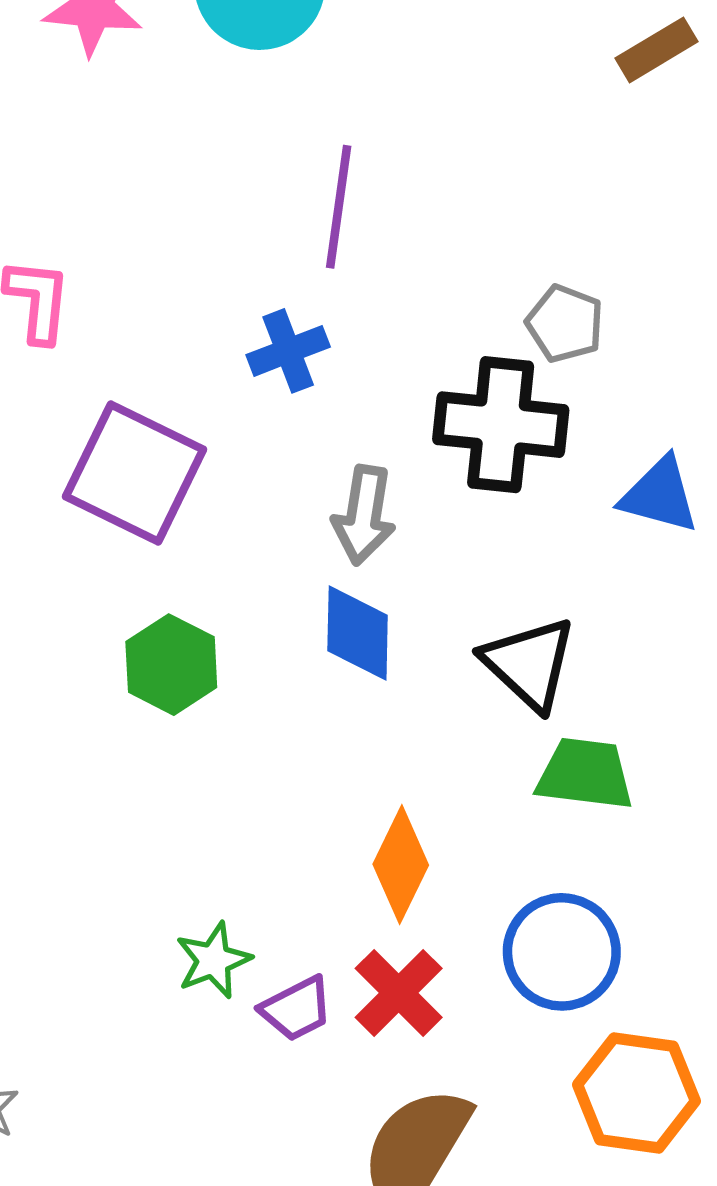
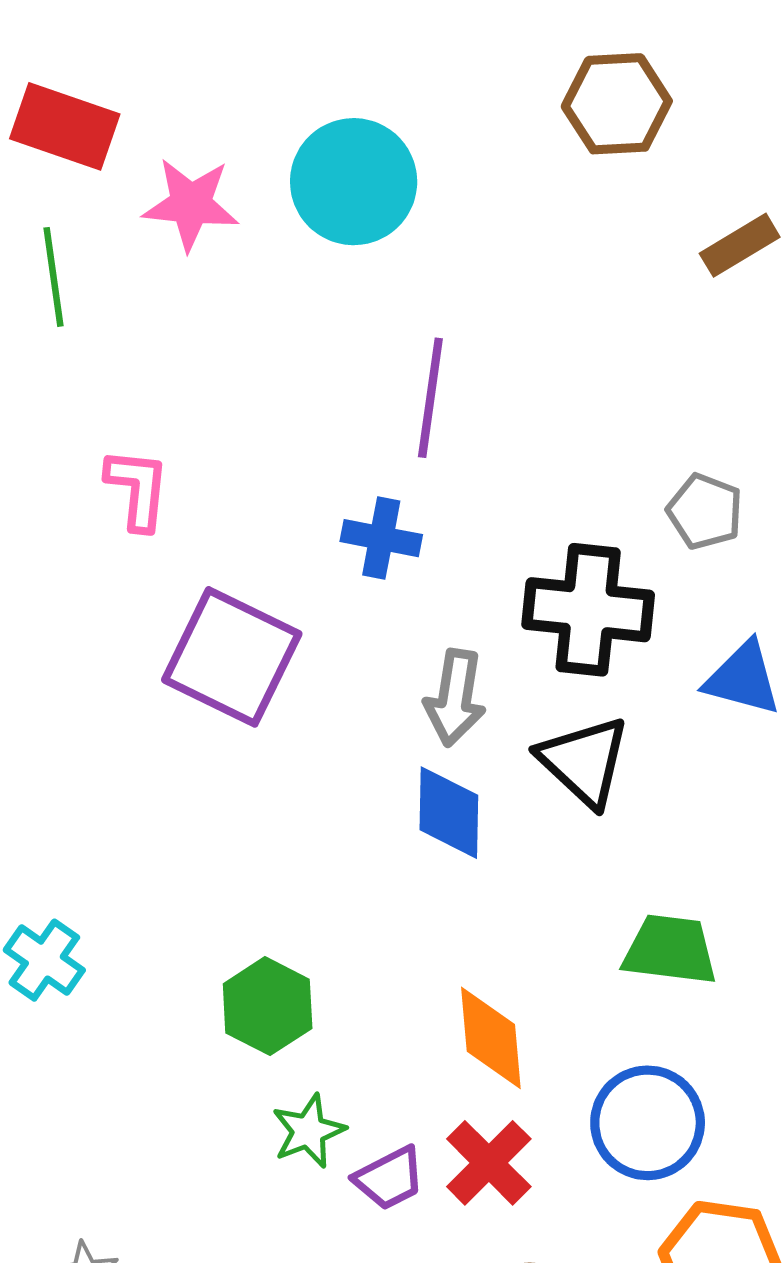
gray pentagon: (565, 324) -> (705, 511), moved
blue cross: (288, 351) -> (381, 538), turned 32
black triangle: (529, 663) -> (584, 761), moved
green hexagon: (171, 665) -> (268, 1006), moved
orange diamond: (401, 865) -> (491, 1038), turned -31

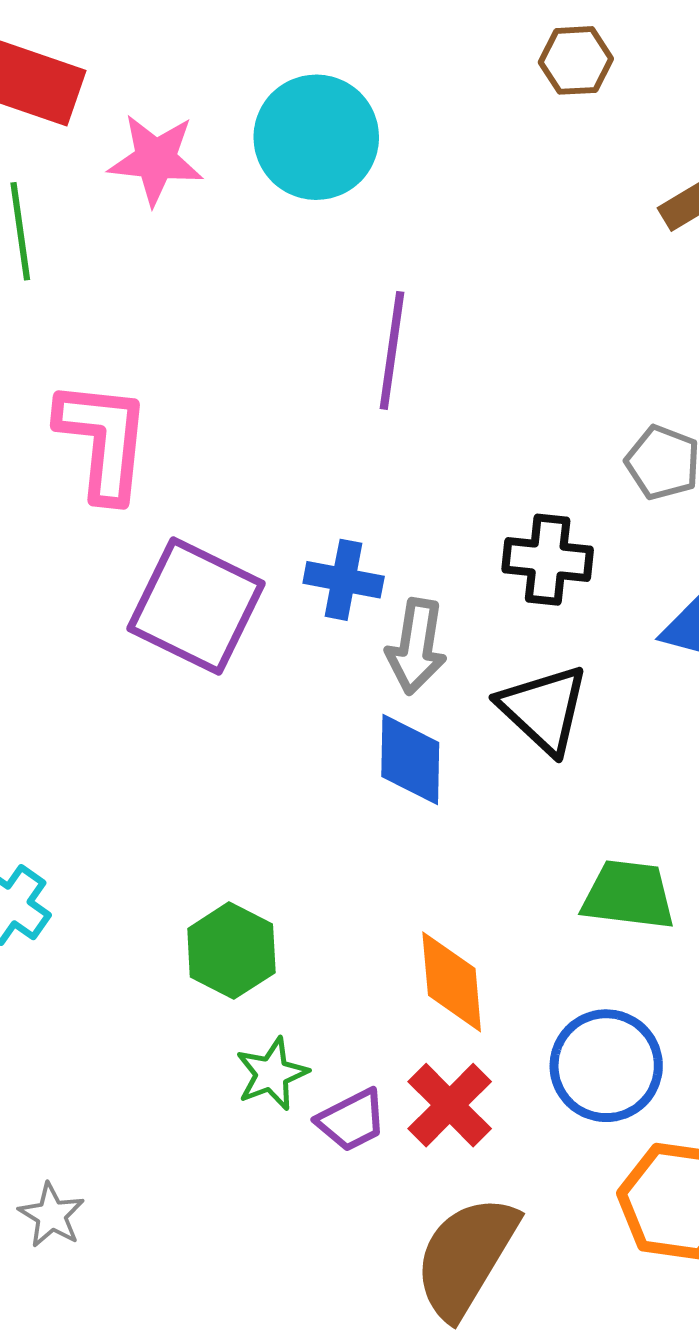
brown hexagon: (617, 104) -> (576, 60), size x0.7
pink L-shape: (137, 489) -> (103, 440), size x1.5
blue cross: (381, 538) -> (344, 580), moved
black cross: (588, 610) -> (548, 560), size x0.7

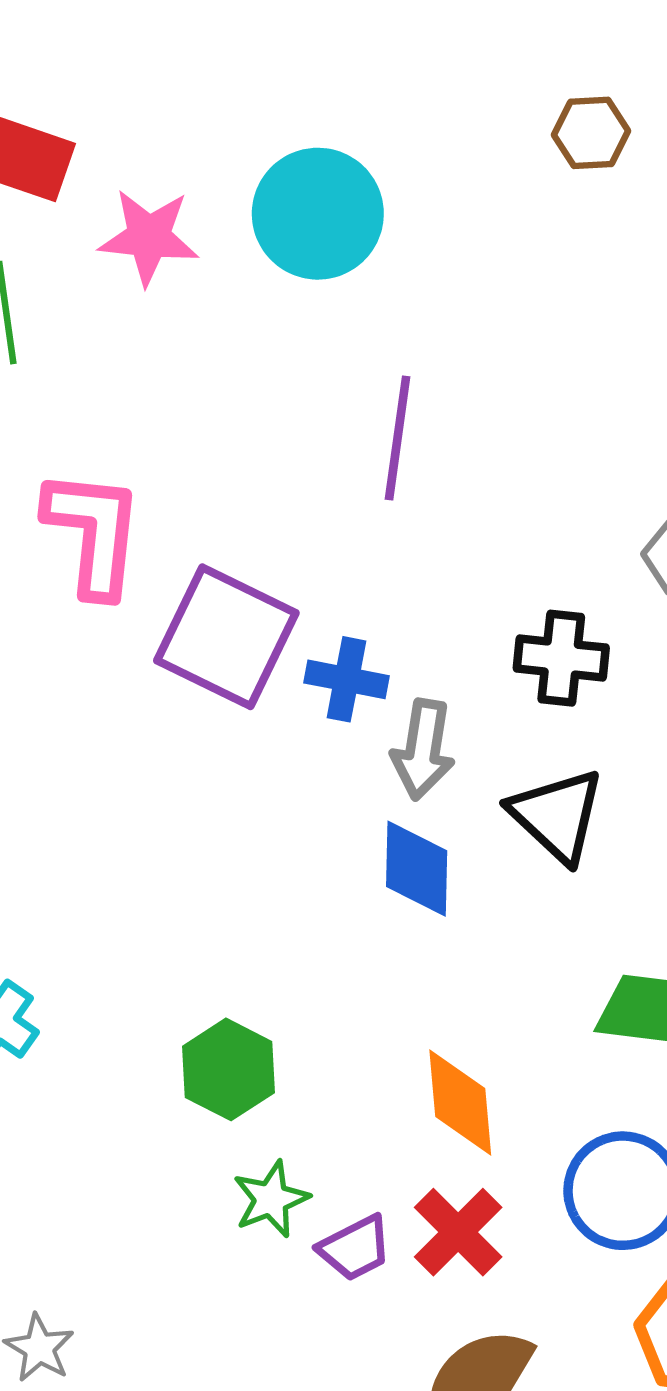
purple square: (196, 606) -> (226, 637), moved

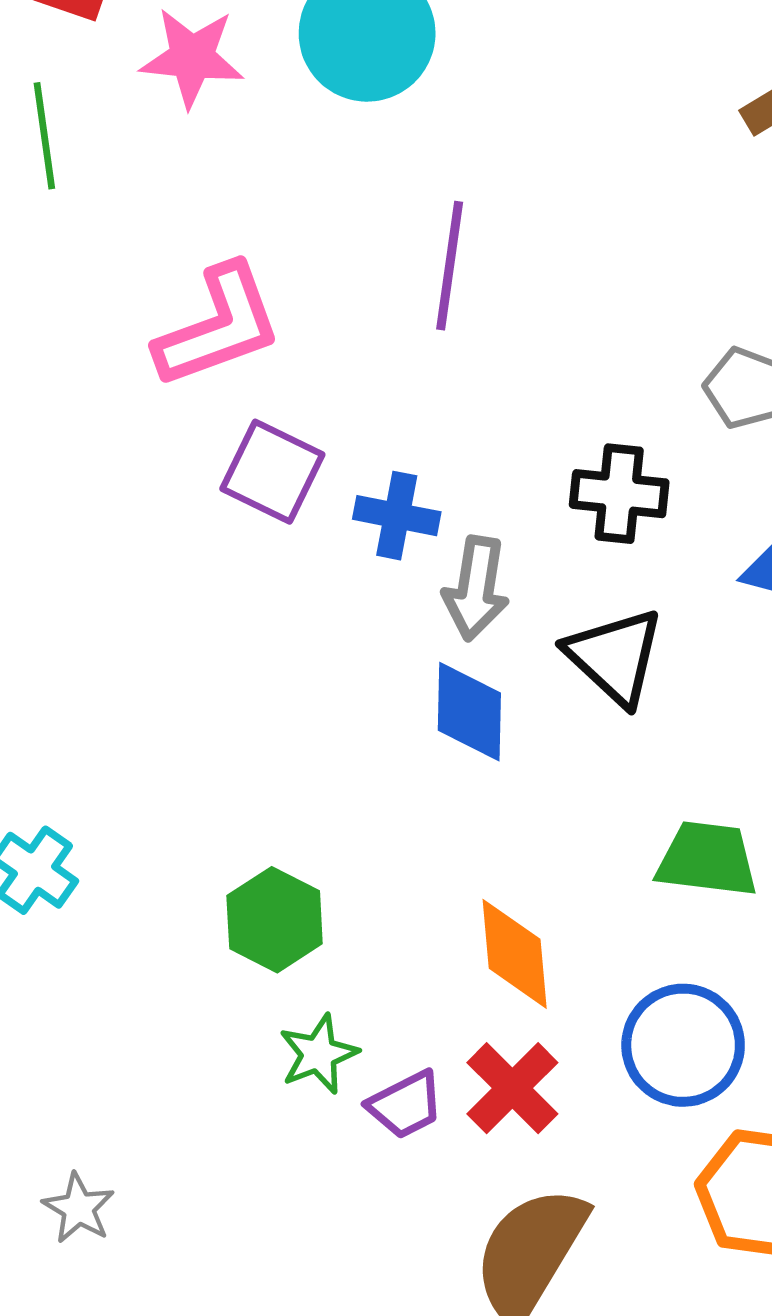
pink L-shape: (93, 533) -> (218, 326), moved, turned 64
purple square: (226, 637) -> (272, 472), size x0.7

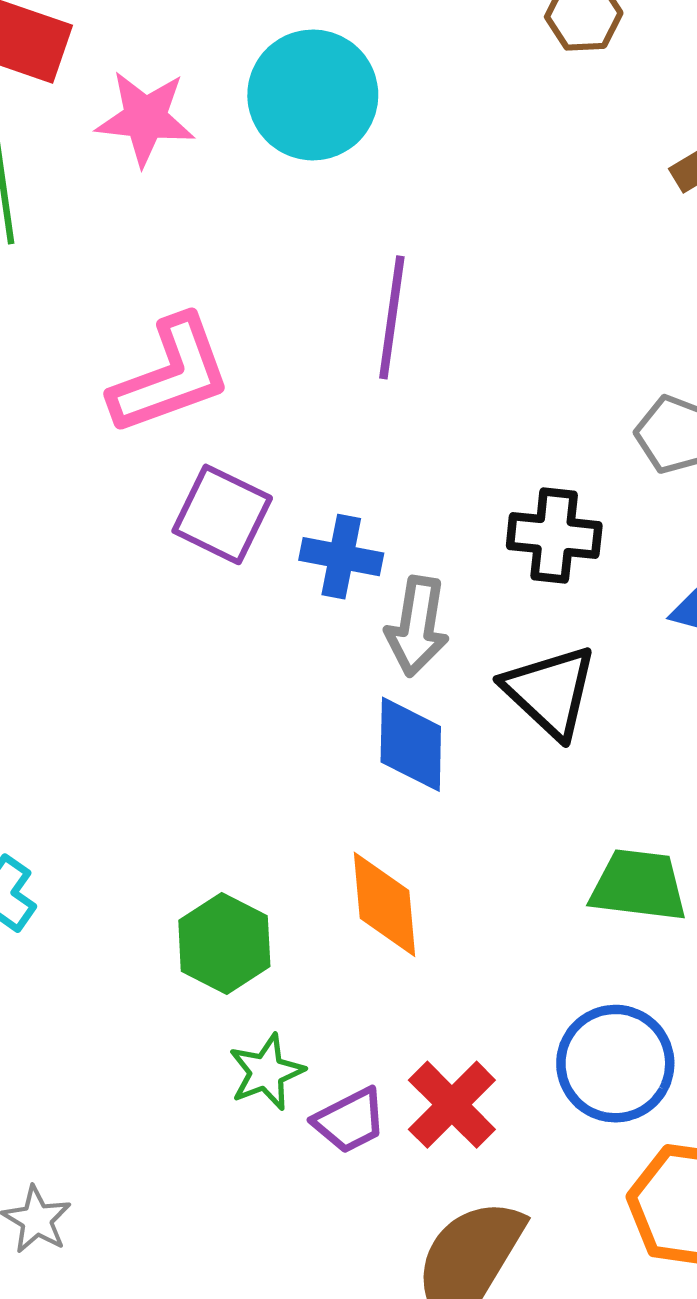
orange diamond: (515, 954) -> (384, 904), moved

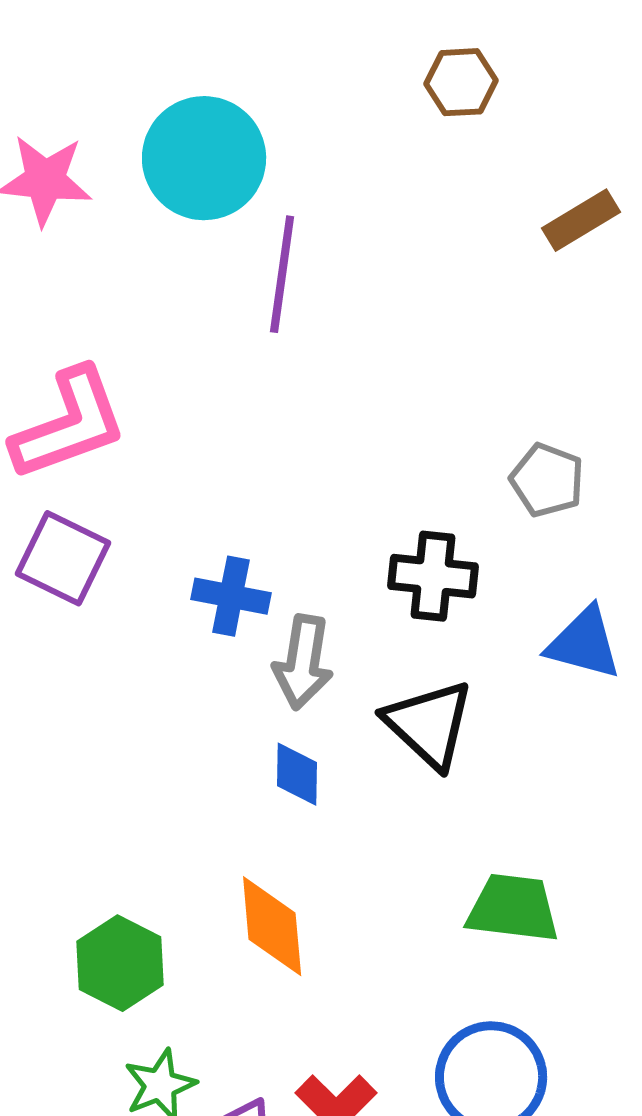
purple line: (392, 317) -> (282, 274), moved
purple square: (222, 514) -> (63, 558), moved
blue diamond: (411, 744) -> (297, 774), size x0.7

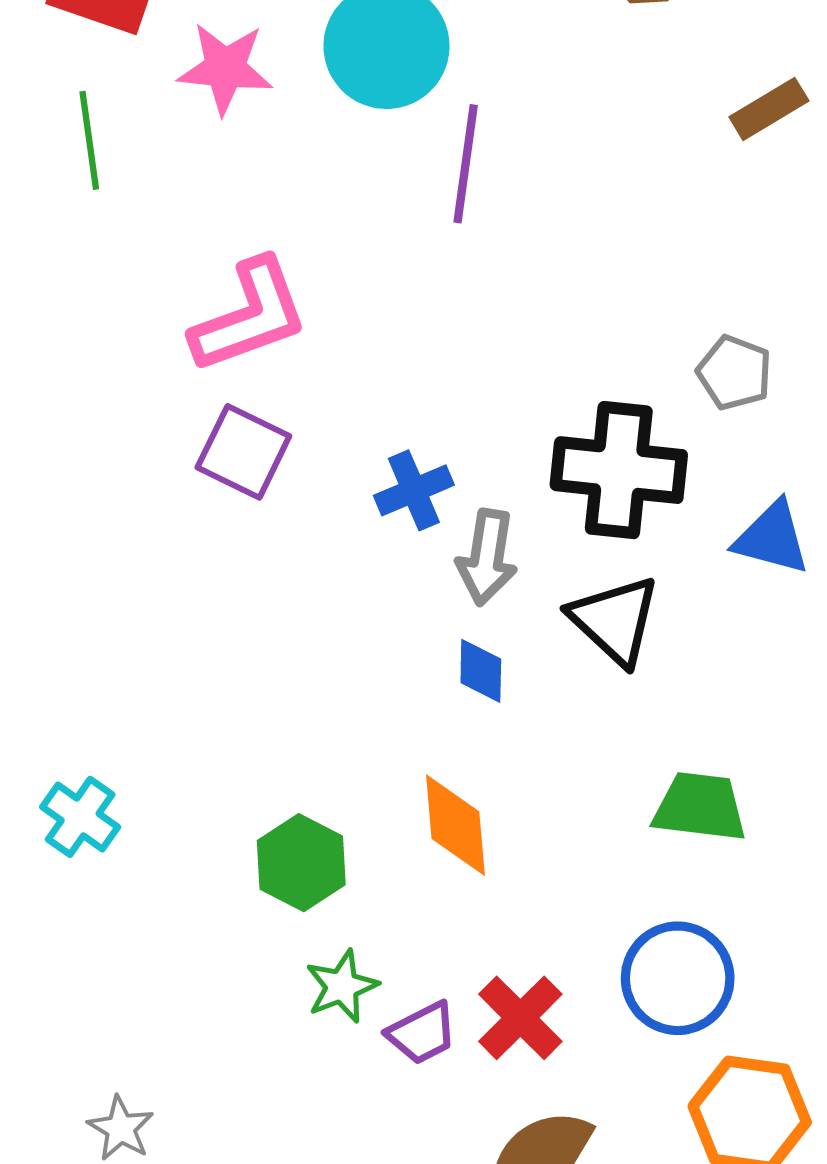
black cross: (433, 576) -> (619, 470), size x1.5
blue cross: (231, 596) -> (414, 490), turned -34

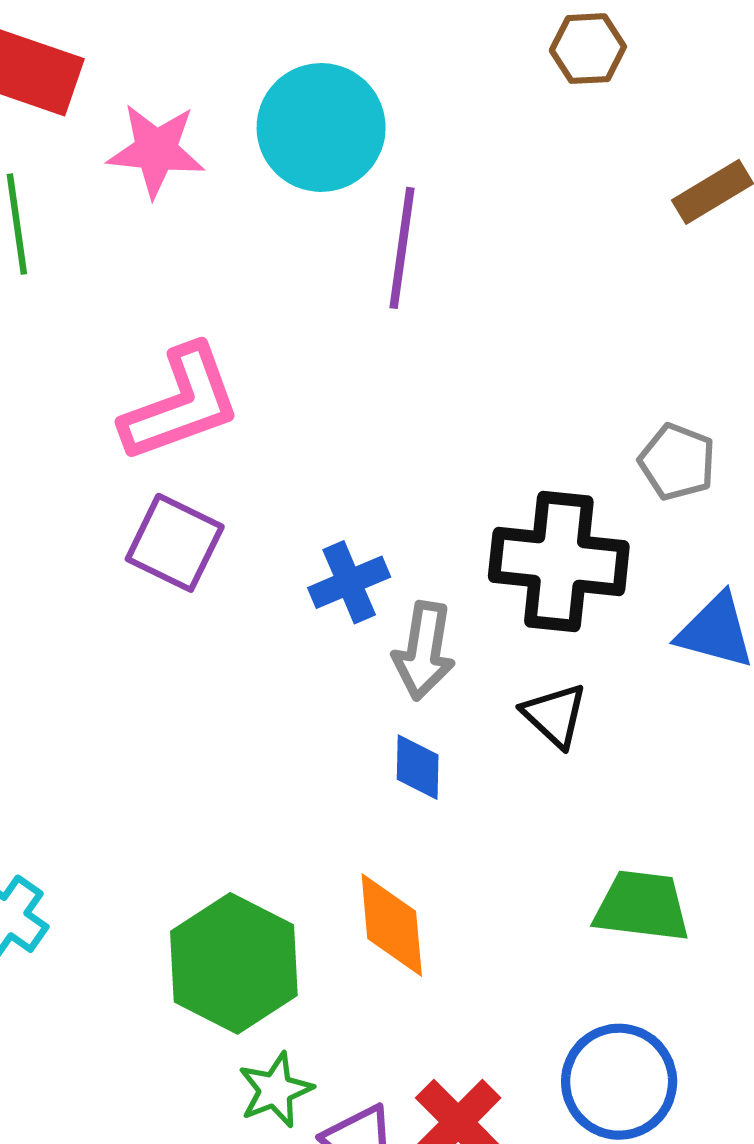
black triangle: (615, 620) -> (555, 715), size x0.7
green hexagon: (301, 863) -> (234, 963), size x1.4

